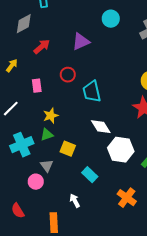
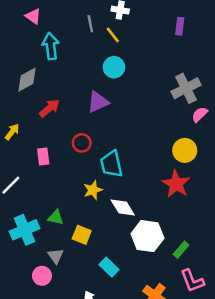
cyan circle: (111, 19) -> (114, 67), moved
yellow star: (51, 116) -> (93, 190), moved
green triangle: (47, 135) -> (56, 217), turned 32

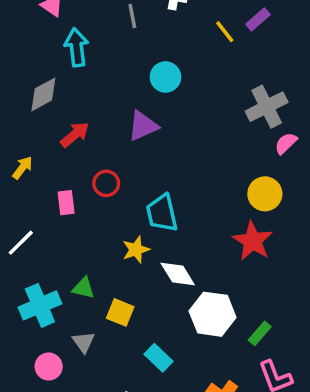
purple rectangle: (180, 26) -> (258, 19), turned 42
yellow line: (113, 35) -> (225, 32), moved
red circle: (82, 143) -> (106, 183), moved
pink circle: (42, 276) -> (49, 366), moved

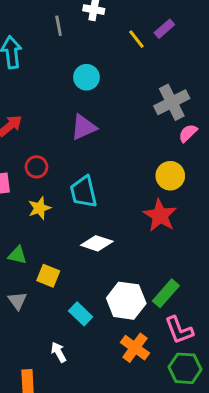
purple triangle: (143, 126) -> (84, 127), moved
yellow star: (136, 250) -> (39, 208), moved
white diamond: (178, 274) -> (97, 243), turned -40
white hexagon: (213, 314) -> (126, 301), moved
green rectangle: (260, 333) -> (166, 293), size x1.4

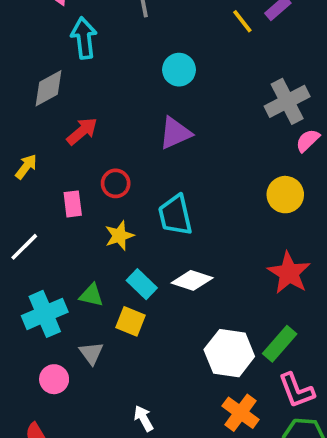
red star: (160, 215) -> (289, 273), moved
cyan rectangle: (81, 314) -> (142, 284), moved

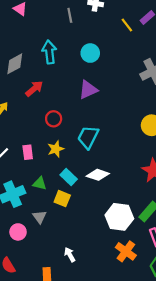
cyan arrow: (84, 38) -> (49, 52), moved
pink rectangle: (73, 204) -> (28, 152), moved
cyan trapezoid: (175, 215) -> (88, 137), turned 40

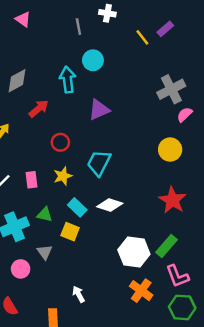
cyan arrow: (49, 52) -> (68, 80), moved
cyan circle: (90, 53) -> (93, 60), moved

